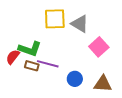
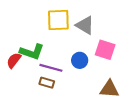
pink square: (99, 47) -> (105, 50), turned -30
brown rectangle: (32, 66) -> (47, 83), moved
blue circle: (75, 79) -> (80, 60), moved

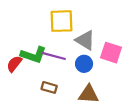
gray triangle: (85, 25) -> (85, 40), moved
purple line: (51, 68) -> (54, 56), moved
brown triangle: (109, 89) -> (89, 94), moved

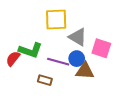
purple line: (54, 56) -> (58, 62), moved
brown triangle: (89, 94) -> (85, 71), moved

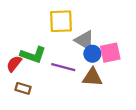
pink square: (101, 48) -> (110, 53), turned -30
blue circle: (77, 59) -> (92, 54), moved
brown rectangle: (45, 80) -> (23, 88), moved

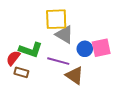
gray triangle: (85, 40) -> (64, 34), moved
brown triangle: (92, 77) -> (75, 75), moved, turned 30
brown rectangle: (23, 88) -> (21, 72), moved

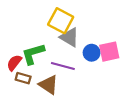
yellow square: (56, 19) -> (61, 21), turned 30
green L-shape: (31, 50) -> (33, 54), turned 145
brown triangle: (75, 75) -> (48, 85), moved

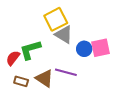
yellow square: (61, 21) -> (56, 19), turned 35
purple line: (63, 66) -> (66, 72), moved
brown rectangle: (23, 78) -> (21, 81), moved

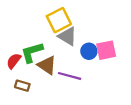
brown triangle: (44, 78) -> (47, 65), moved

